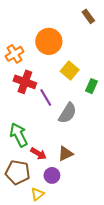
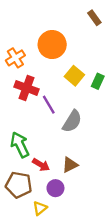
green rectangle: (91, 86) -> (98, 81), moved

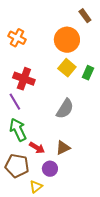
orange circle: (52, 45) -> (67, 40), moved
orange cross: (15, 58) -> (17, 38), moved, turned -30
purple line: (49, 105) -> (15, 102), moved

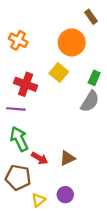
yellow square: (67, 68) -> (59, 72), moved
purple line: (15, 102) -> (16, 109), turned -54
gray semicircle: (65, 109) -> (90, 101), moved
purple circle: (50, 169) -> (65, 195), moved

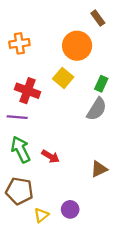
orange cross: (18, 40) -> (19, 43), turned -36
red arrow: (40, 158) -> (51, 156), moved
brown triangle: (67, 158) -> (99, 169), moved

